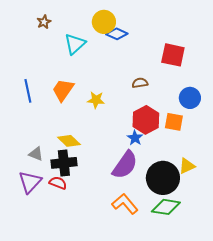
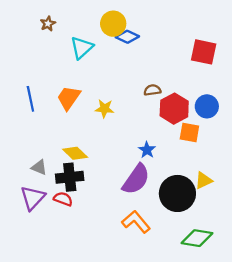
red square: (173, 55) -> (204, 52), moved
red hexagon: (146, 120) -> (174, 109), moved
green diamond: (166, 207) -> (197, 238), moved

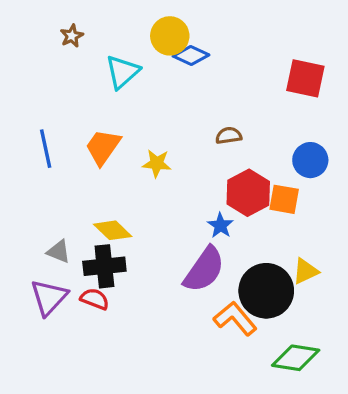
red hexagon: (174, 109) -> (248, 193), moved
orange L-shape: (136, 222) -> (235, 319), moved

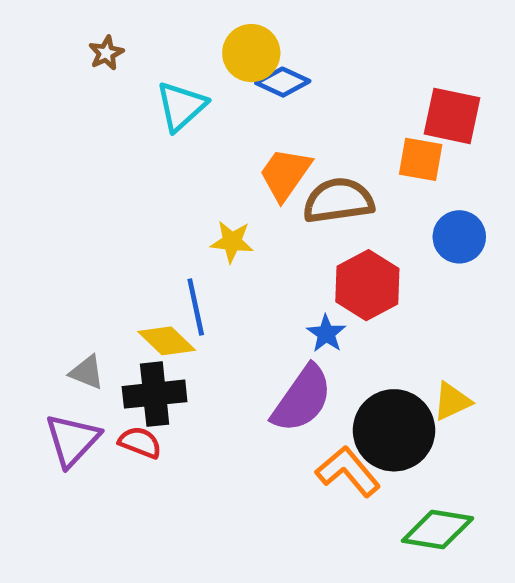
brown semicircle: (229, 136) -> (338, 201), size x1.8
orange trapezoid: (103, 147) -> (285, 174), moved
blue line: (46, 149) -> (196, 307), moved
orange square: (284, 199) -> (421, 159), moved

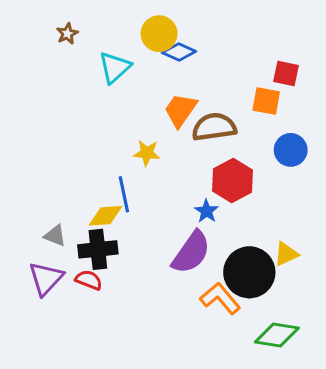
red square: (452, 116) -> (286, 73), size x0.7
yellow diamond: (167, 341) -> (106, 216), turned -48

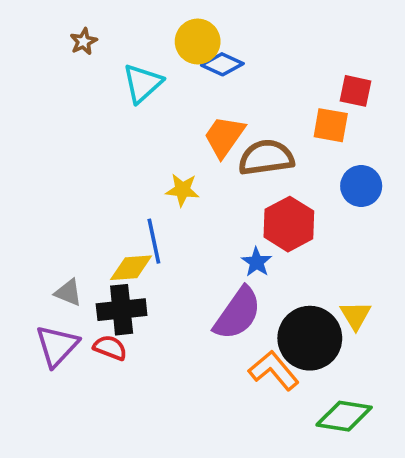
yellow triangle: (286, 254) -> (355, 315), turned -36

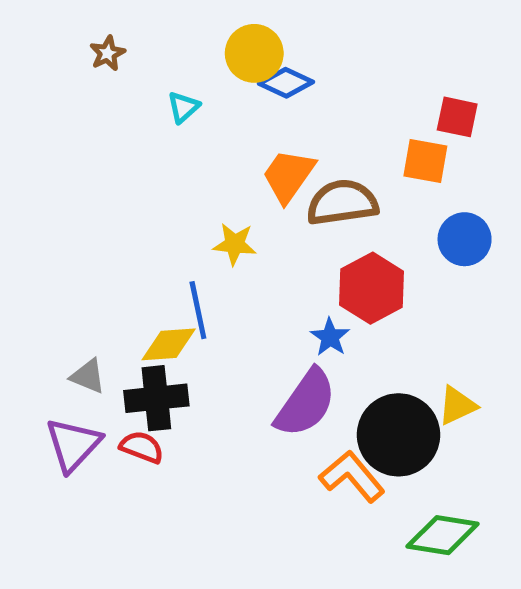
cyan triangle: (142, 83) -> (183, 107), size x0.6
yellow triangle: (355, 315) -> (457, 406), turned 36

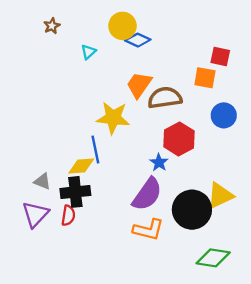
yellow star: (235, 244) -> (113, 118), size x1.6
yellow triangle: (457, 406) -> (220, 195), size x1.4
red semicircle: (142, 447) -> (68, 215), turned 78
orange L-shape: (352, 476) -> (148, 230), moved, turned 144

